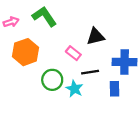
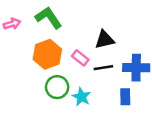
orange hexagon: (26, 52) -> (47, 54), moved
black line: (90, 72) -> (103, 68), moved

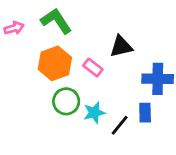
black line: (103, 68) -> (120, 125), moved, turned -42
cyan star: (81, 97) -> (94, 113), turned 30

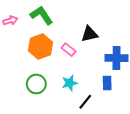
green circle: (66, 101) -> (36, 84), moved
black line: (120, 125) -> (85, 102), moved

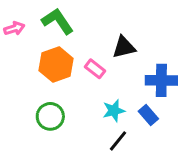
cyan star: (70, 83) -> (114, 111), moved
blue rectangle: (107, 83) -> (148, 115), turned -40

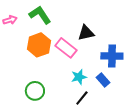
pink rectangle: (95, 69) -> (66, 48), size x1.5
green circle: (50, 116) -> (35, 91), moved

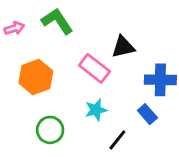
orange hexagon: (39, 45) -> (36, 77), moved
cyan star: (79, 77) -> (96, 110), moved

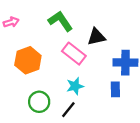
green L-shape: (57, 21) -> (60, 21), moved
blue rectangle: (147, 114) -> (115, 89), turned 40
black line: (117, 140) -> (68, 110), moved

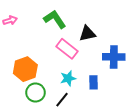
orange hexagon: (28, 60) -> (25, 69), moved
blue rectangle: (115, 89) -> (93, 82), moved

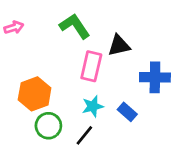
pink rectangle: (67, 49) -> (91, 66), turned 65
blue rectangle: (93, 82) -> (127, 112), turned -48

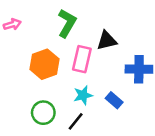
green L-shape: (75, 26) -> (67, 23), turned 64
orange hexagon: (35, 94) -> (45, 64), moved

